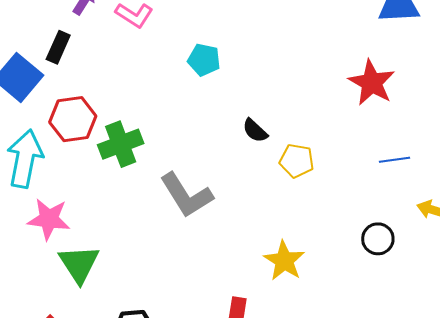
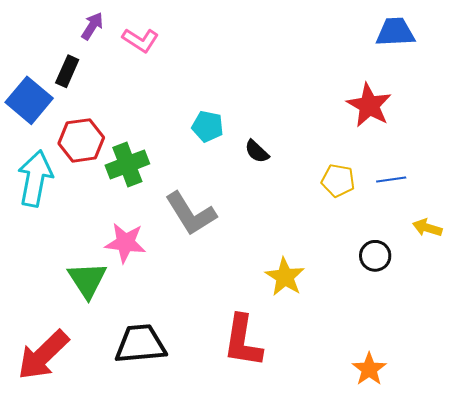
cyan pentagon: (204, 60) -> (208, 126), moved
yellow pentagon: (297, 161) -> (338, 181), moved
pink star: (49, 219) -> (125, 243), moved

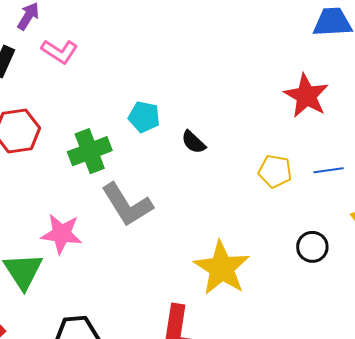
pink L-shape: (140, 40) -> (59, 51), moved
green cross: (127, 165) -> (90, 151), moved
yellow star: (285, 277) -> (222, 268), size x1.4

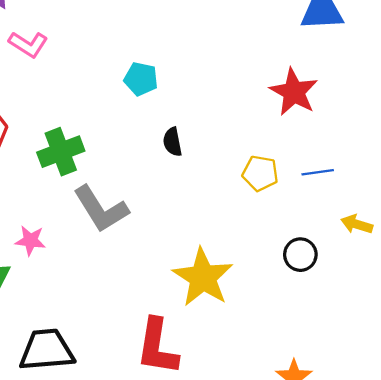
cyan pentagon: (144, 117) -> (141, 79), moved
black semicircle: (193, 142) -> (172, 142), turned 36
pink star: (61, 234) -> (30, 241), size x0.7

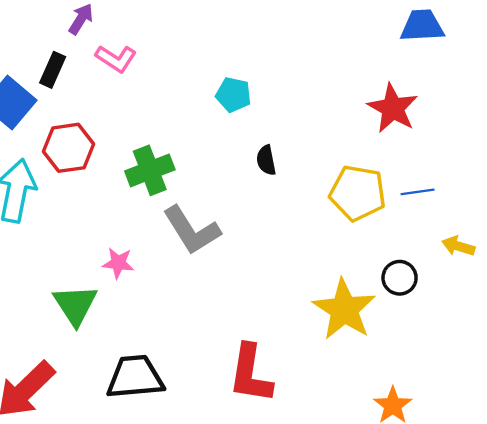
yellow pentagon: (260, 173) -> (358, 193), size x1.5
yellow star: (203, 277) -> (344, 309), moved

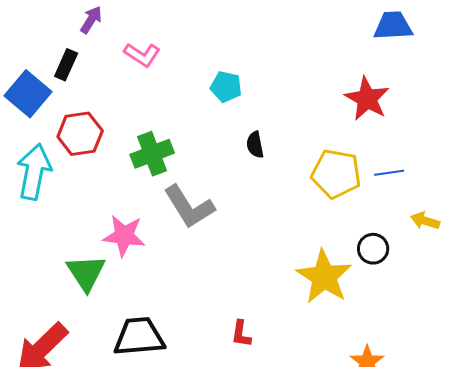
pink L-shape: (116, 59) -> (142, 55), moved
pink star: (118, 263) -> (124, 236), size x1.5
red L-shape: (250, 374) -> (241, 334), size x0.5

